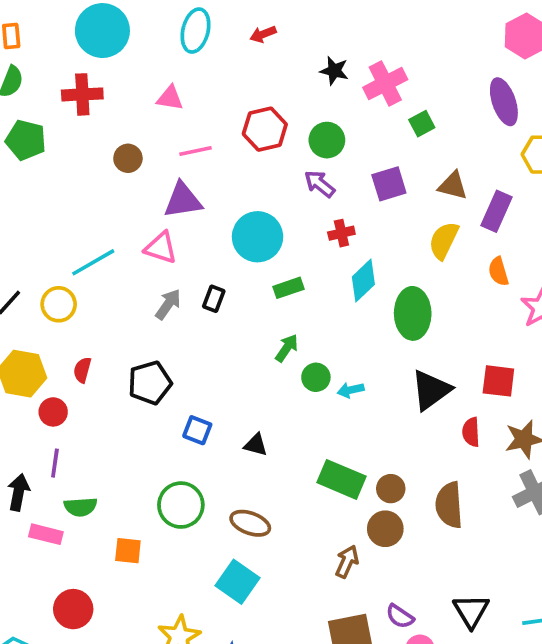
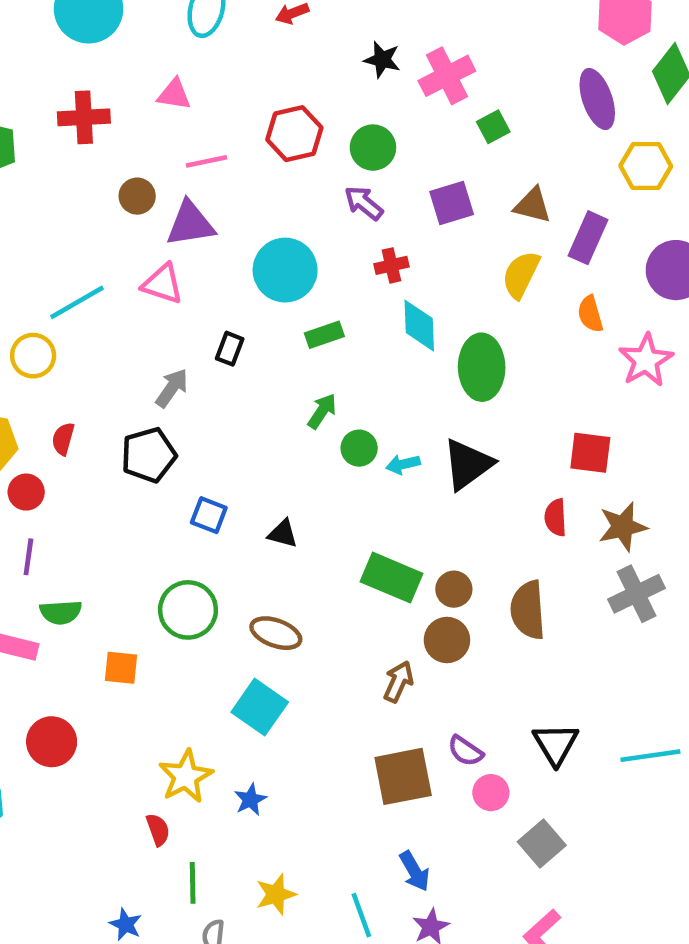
red cross: (82, 94) -> (84, 117), moved
brown circle: (128, 158) -> (137, 196), moved
cyan diamond: (363, 281) -> (419, 326), turned -48
gray arrow: (168, 304) -> (172, 388), moved
black triangle: (431, 390) -> (468, 464), moved

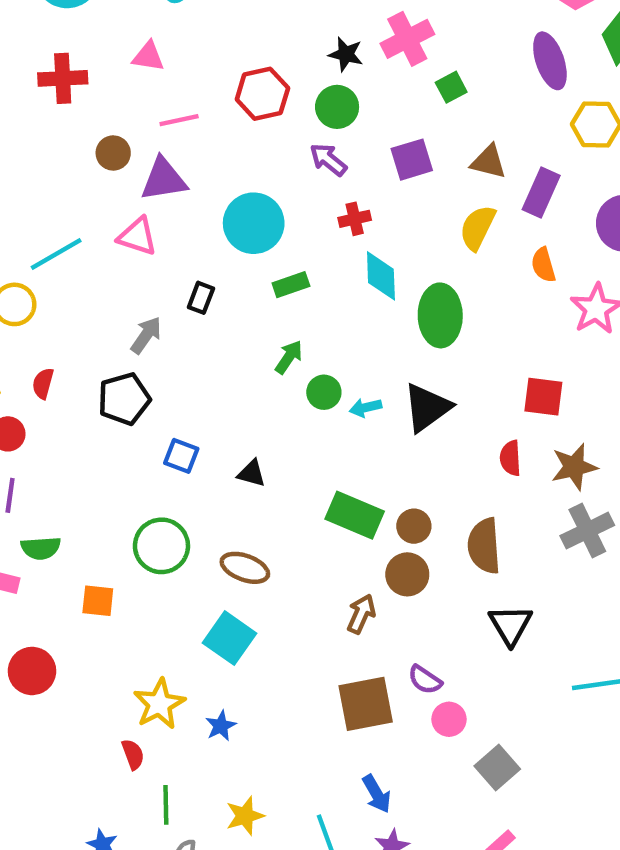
black star: (382, 60) -> (346, 54), moved
black triangle: (556, 744) -> (510, 625), moved

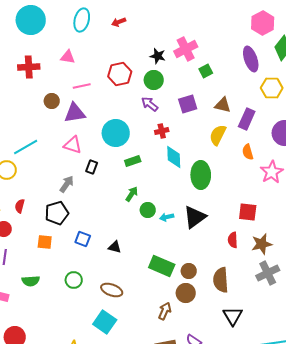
pink triangle: (137, 236) -> (73, 145), moved
green circle: (161, 546) -> (74, 280), size x0.7
green semicircle: (41, 548) -> (31, 281), moved
orange square: (98, 601) -> (45, 242), moved

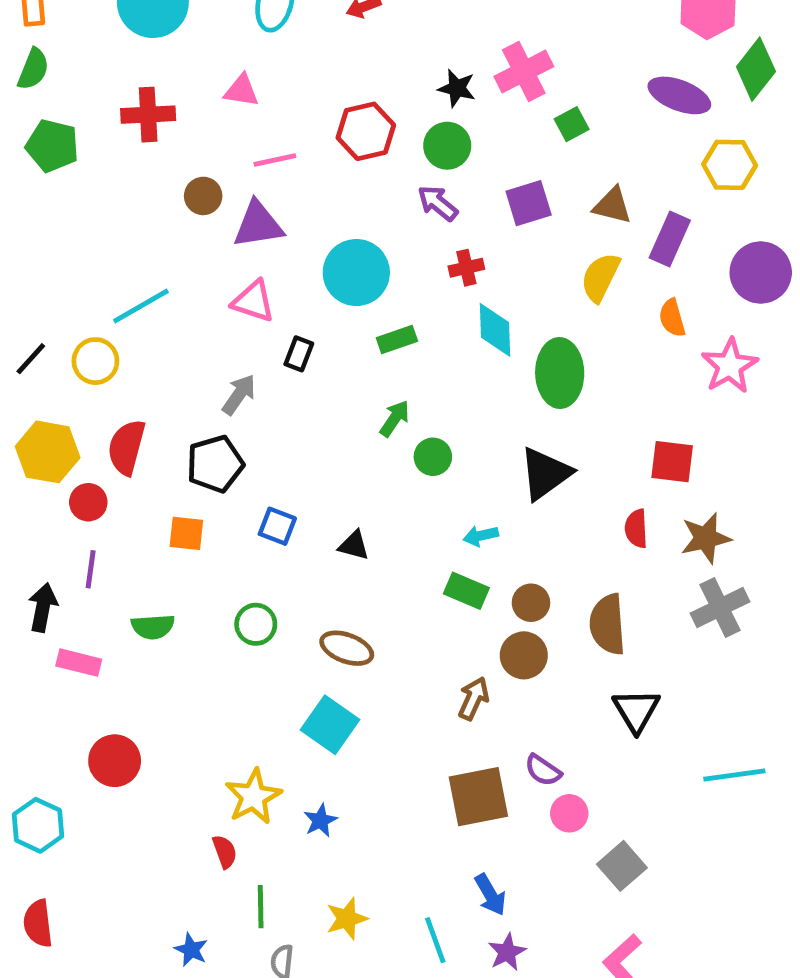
purple ellipse: (251, 59) -> (679, 95), turned -50
red semicircle: (20, 206) -> (127, 447), size x1.6
cyan arrow: (167, 217) -> (481, 536), moved
green rectangle: (162, 266) -> (466, 591), size x0.7

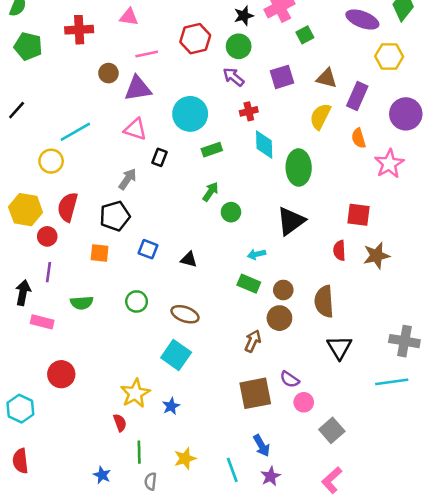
black star: (457, 88) -> (244, 16), turned -30
black line: (31, 359) -> (17, 110), moved
gray cross: (720, 608) -> (404, 341), moved, turned 36

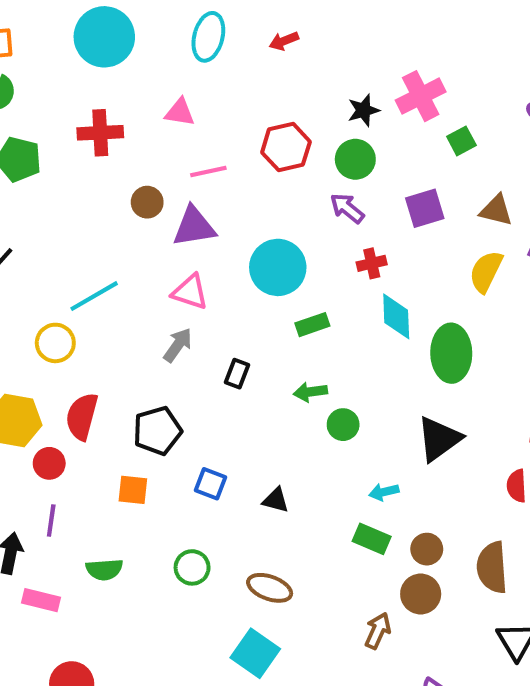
black rectangle: (160, 157) -> (237, 374), moved
gray arrow: (128, 179) -> (178, 345), moved
green arrow: (211, 192) -> (310, 392), turned -132

